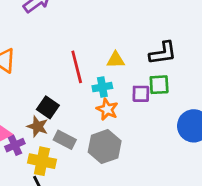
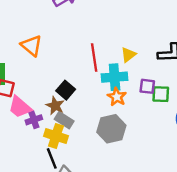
yellow triangle: (116, 60) -> (128, 55), turned -42
green square: (159, 85) -> (161, 94), moved
cyan cross: (102, 87) -> (115, 77), size x1.5
gray rectangle: (65, 140) -> (64, 120), moved

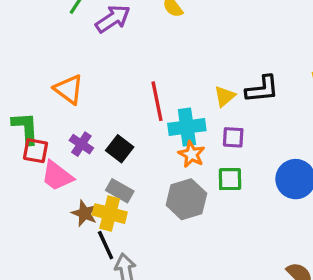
yellow triangle: (128, 55) -> (225, 96), moved
green square: (161, 94) -> (230, 179), moved
brown star: (55, 106) -> (84, 213), moved
purple cross: (34, 120) -> (81, 144), moved, turned -35

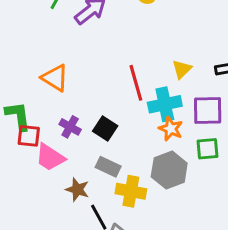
yellow triangle: (225, 96) -> (182, 69), moved
purple square: (233, 137) -> (208, 111), size x1.5
yellow cross: (110, 214) -> (131, 191), moved

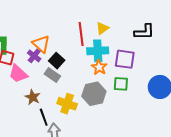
yellow triangle: (182, 69) -> (102, 28), moved
orange triangle: (55, 78) -> (41, 44), moved
gray rectangle: (108, 167) -> (52, 75), moved

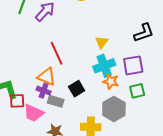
red line: (81, 34) -> (57, 53), moved
black square: (57, 61) -> (77, 89), moved, turned 35
gray rectangle: (52, 75) -> (56, 101), moved

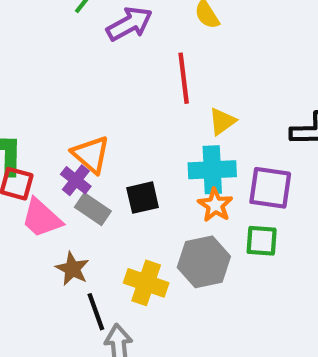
red line: (57, 53) -> (184, 78), moved

